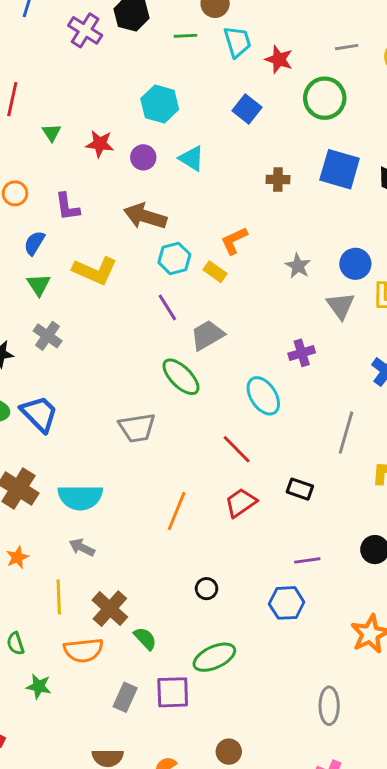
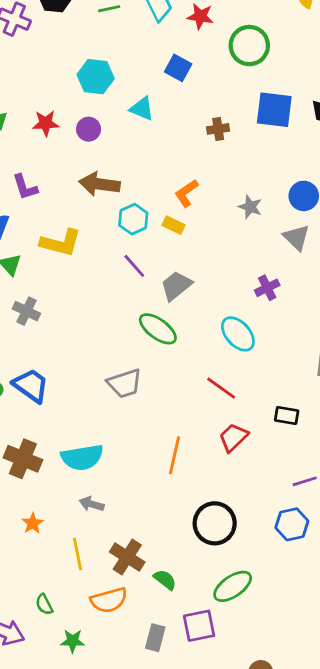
cyan triangle: (192, 158) -> (142, 109), moved
black circle: (207, 589) -> (215, 523), size x2.0

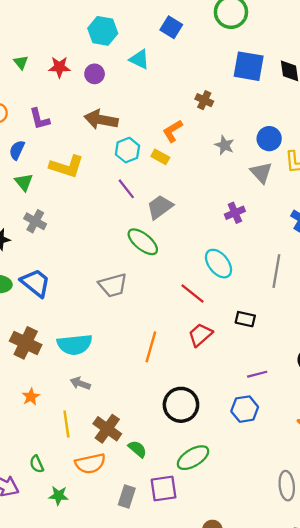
brown cross: (218, 129) -> (204, 100), moved, turned 30
cyan ellipse: (238, 334) -> (218, 264), moved

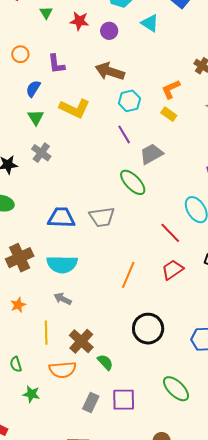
yellow rectangle: (160, 157) -> (169, 114), moved
blue trapezoid: (36, 283) -> (61, 218), moved, turned -44
brown cross: (26, 343) -> (20, 258), turned 32
green ellipse: (193, 458) -> (176, 389), moved, turned 68

